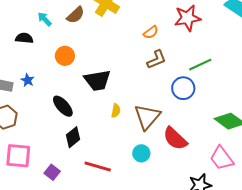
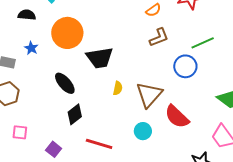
orange circle: (65, 56) -> (67, 33), size x1.6
blue star: (28, 80) -> (31, 48), moved
pink square: (18, 156) -> (20, 132), size x0.6

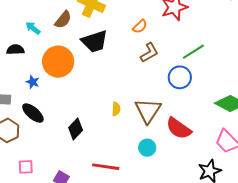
blue star: (31, 48) -> (33, 82), moved
black trapezoid: (100, 58) -> (95, 41), moved
black ellipse: (65, 83) -> (33, 113), moved
black diamond: (75, 114) -> (76, 129), moved

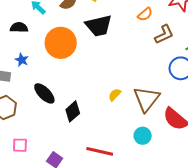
brown L-shape: (149, 53) -> (164, 34), moved
blue star: (33, 82) -> (22, 60), moved
yellow semicircle: (116, 109) -> (115, 95), turned -144
black ellipse: (33, 113) -> (44, 93), moved

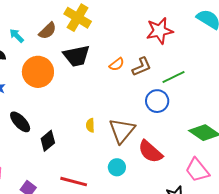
orange semicircle: (145, 14) -> (117, 64), moved
yellow semicircle: (115, 95) -> (90, 125), turned -48

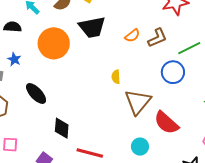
yellow semicircle: (90, 125) -> (116, 77), moved
black diamond: (48, 141) -> (62, 128), moved, turned -45
cyan circle: (117, 167) -> (140, 147), moved

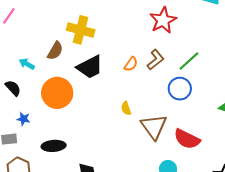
black semicircle: (13, 27) -> (13, 88), turned 60
black ellipse: (36, 93) -> (54, 146), turned -35

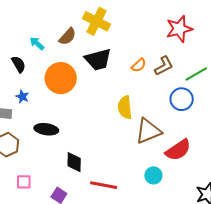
yellow semicircle: (126, 108) -> (125, 107), size x1.6
brown triangle: (154, 127) -> (148, 131), turned 32
red semicircle: (187, 139) -> (178, 150), turned -72

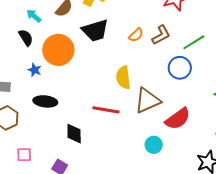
black semicircle: (19, 64) -> (26, 38), moved
blue star: (22, 97) -> (35, 70), moved
red line: (104, 185) -> (106, 110), moved

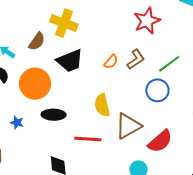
blue star: (35, 70) -> (17, 123), moved
black ellipse: (45, 101) -> (54, 115), moved

